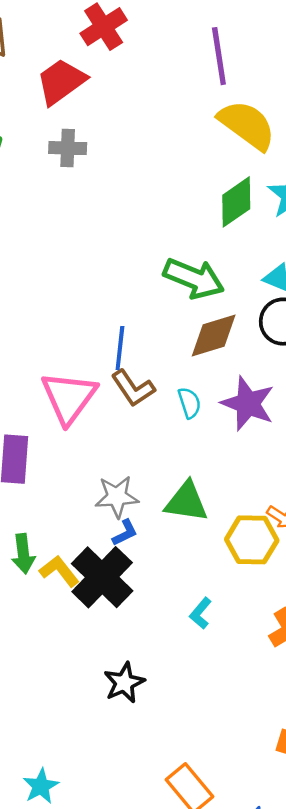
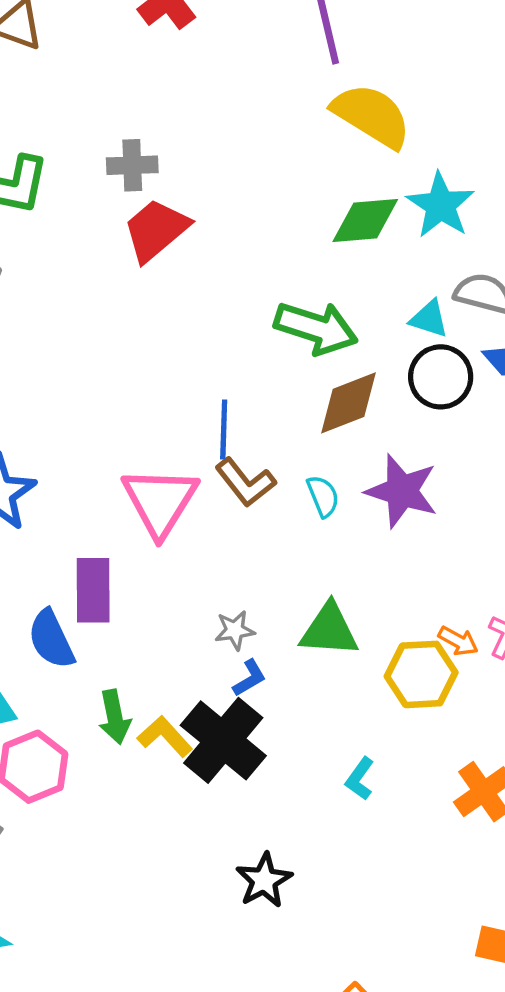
red trapezoid: (61, 82) -> (156, 230), moved
green diamond: (236, 202) -> (365, 221), turned 34
gray star: (117, 497) -> (235, 630), size x0.7

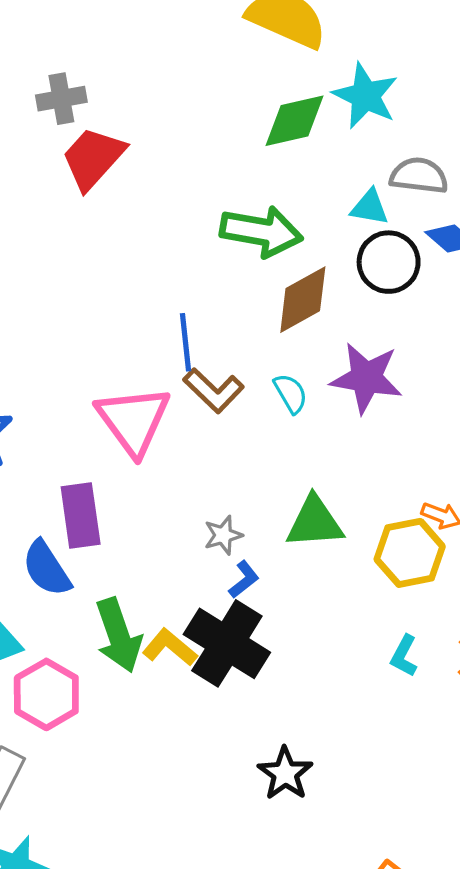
green arrow: (115, 717) -> (118, 635), size x1.4
cyan L-shape: (360, 779) -> (404, 656), moved

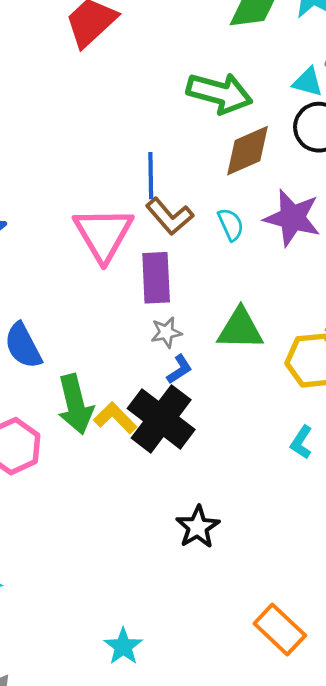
purple rectangle: (81, 515) -> (156, 278), moved

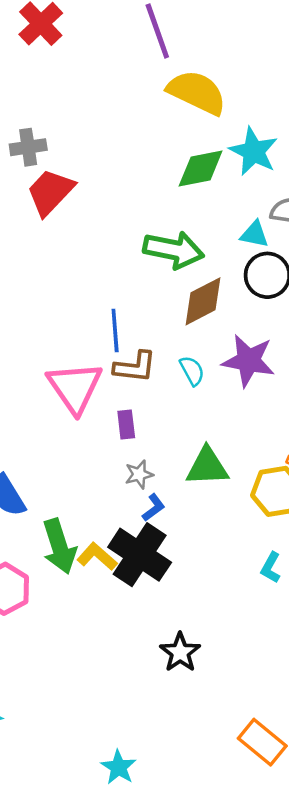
brown L-shape: (170, 216) -> (135, 367), turned -39
purple rectangle: (156, 278) -> (126, 425), size x0.6

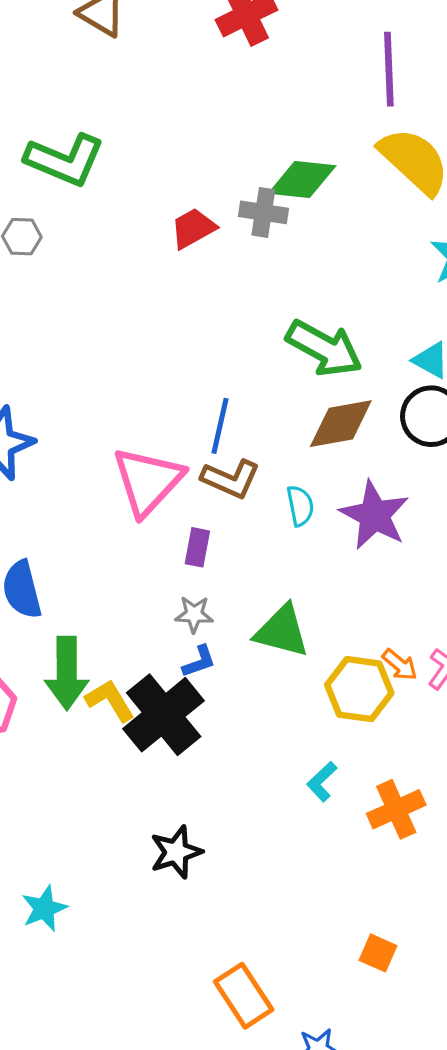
gray cross: (28, 147) -> (263, 212), moved
green diamond: (201, 168) -> (302, 179), moved
red trapezoid: (50, 192) -> (193, 228), size x0.7
cyan star: (119, 767) -> (44, 908), moved

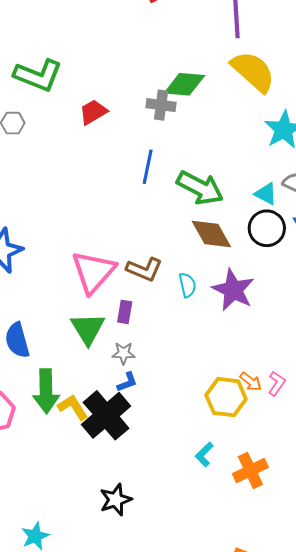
red trapezoid: (193, 228) -> (93, 112), moved
brown diamond: (341, 424) -> (211, 234), turned 72
blue line: (220, 426) -> (148, 167), moved
green triangle: (282, 631) -> (88, 329), moved, turned 45

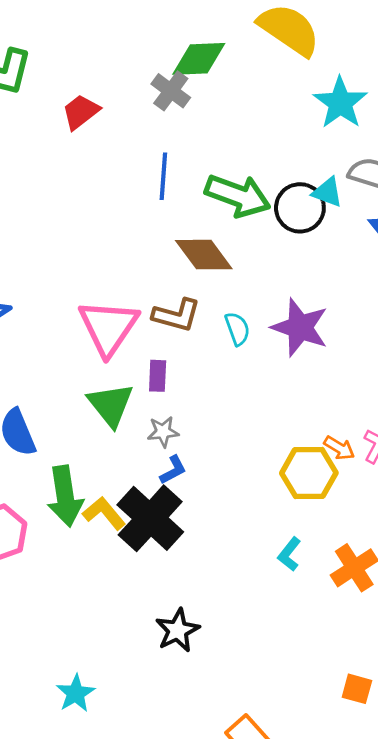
gray cross: (161, 105) -> (171, 91), turned 36
black circle: (267, 228) -> (300, 208), moved
brown diamond: (211, 234) -> (204, 255), moved

